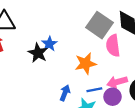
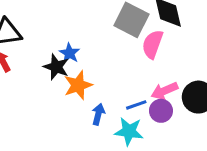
pink semicircle: (113, 46) -> (153, 44), turned 35
orange star: (86, 64) -> (78, 85), moved

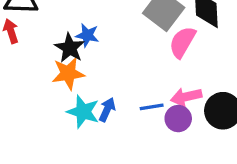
blue star: (70, 53) -> (87, 35), turned -30
orange star: (78, 85) -> (68, 73), moved
cyan star: (129, 131) -> (83, 112), moved

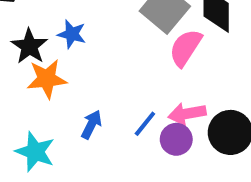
black star: (70, 48) -> (29, 46), moved
blue line: (152, 107) -> (145, 124), turned -45
cyan star: (83, 112) -> (35, 152), moved

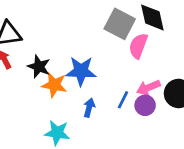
blue star: (72, 34) -> (81, 71), moved, size x1.6
orange star: (47, 79) -> (54, 85), turned 30

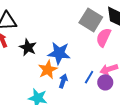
orange star: (54, 85) -> (48, 70), moved, turned 30

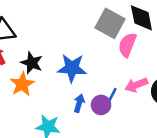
orange star: (48, 70) -> (22, 84), moved
purple circle: (105, 82) -> (101, 105), moved

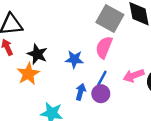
pink semicircle: (127, 45) -> (104, 47), moved
blue star: (72, 68) -> (74, 59), size x0.7
blue line: (112, 96) -> (102, 78), moved

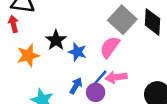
black star: (37, 54) -> (56, 40), moved
pink arrow: (134, 76) -> (116, 77), moved

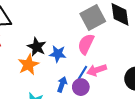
gray square: (122, 20) -> (93, 18), turned 30
orange star: (28, 55) -> (28, 65), moved

